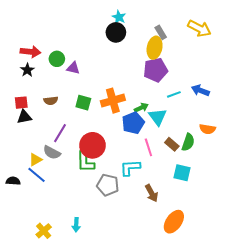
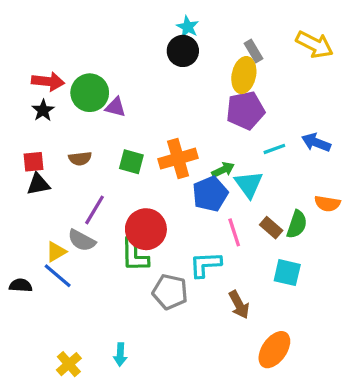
green circle: (57, 59) -> (90, 93), size x1.5

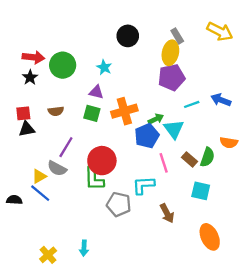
cyan star: (188, 27) -> (104, 67), moved
purple triangle: (115, 107) -> (96, 92), moved
orange ellipse: (274, 350) -> (210, 237), moved, turned -60

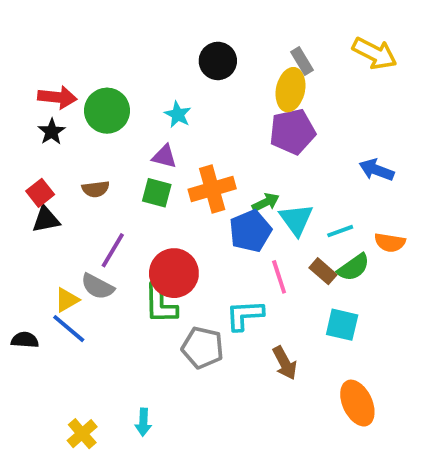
cyan line: (192, 104) -> (340, 231), moved
red square: (23, 113) -> (40, 193), turned -32
green semicircle: (207, 157) -> (354, 267), turned 36

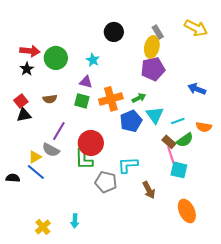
green arrow: (266, 202) -> (139, 98), moved
pink line: (279, 277) -> (171, 155), moved

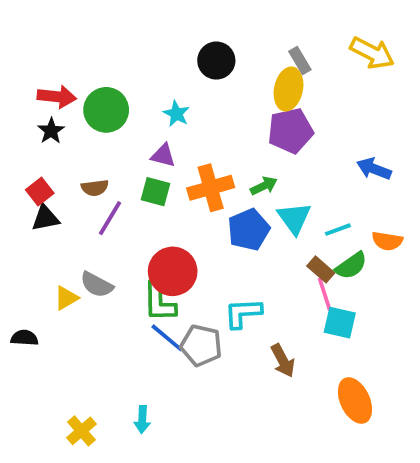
purple line: (59, 131) -> (110, 218), moved
blue line: (36, 172) -> (167, 338), moved

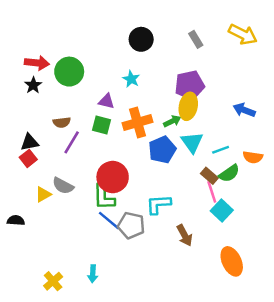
yellow ellipse: (289, 89) -> (188, 106), moved
cyan star: (176, 114) -> (131, 79), moved
red square: (40, 192) -> (28, 158), moved
cyan square: (340, 323) -> (222, 211), turned 30

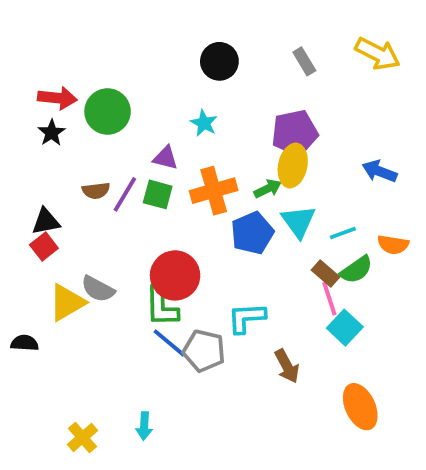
purple line: (72, 142) -> (125, 194), moved
yellow triangle: (43, 194) -> (67, 302), size x1.5

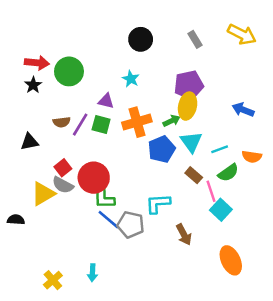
red square: (44, 247) -> (63, 168), moved
brown rectangle: (326, 274) -> (194, 175), moved
red circle: (175, 275) -> (94, 178), moved

